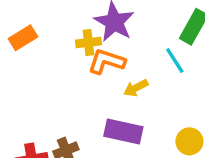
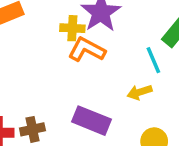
yellow arrow: (136, 88) -> (140, 92), moved

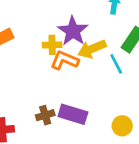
yellow arrow: (140, 92) -> (92, 49), moved, size x1.5
brown cross: (32, 129) -> (45, 115), moved

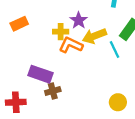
purple star: (73, 31) -> (79, 20), size x0.7
purple rectangle: (73, 114) -> (40, 74), moved

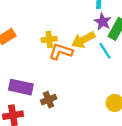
purple star: (79, 20) -> (103, 22), moved
purple rectangle: (40, 74) -> (21, 87), moved

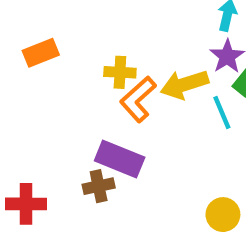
orange L-shape: (61, 52) -> (138, 99), turned -70
purple rectangle: (21, 87) -> (120, 159), moved

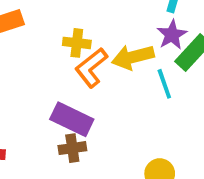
brown cross: (99, 186) -> (72, 148), moved

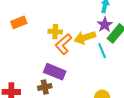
brown cross: (72, 148) -> (45, 87), moved

